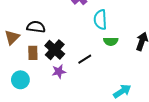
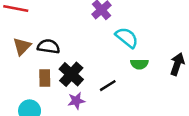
cyan semicircle: (100, 20) -> (127, 38), turned 132
brown triangle: (12, 37) -> (22, 46), moved

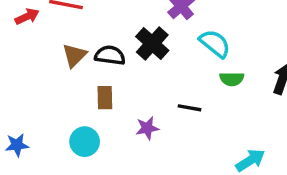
black cross: (71, 74) -> (152, 43), moved
black line: (108, 86) -> (189, 108), turned 42

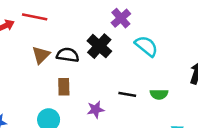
green semicircle: (232, 79) -> (159, 94), moved

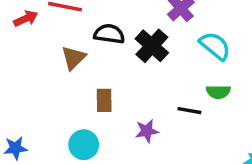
black semicircle: (68, 55) -> (109, 34), moved
green semicircle: (159, 94) -> (218, 92), moved

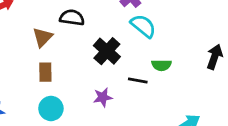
black cross: (152, 46) -> (107, 51), moved
cyan semicircle: (215, 46) -> (143, 26), moved
brown rectangle: (104, 100) -> (45, 72), moved

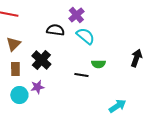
black semicircle: (72, 18) -> (55, 30), moved
black cross: (107, 51) -> (41, 60), moved
purple star: (103, 97) -> (37, 87), moved

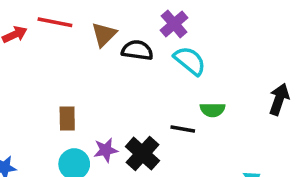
brown triangle: (13, 44) -> (104, 34), moved
black cross: (41, 60) -> (142, 154), moved

